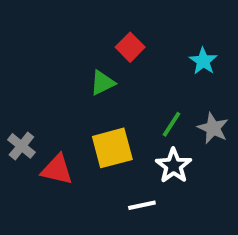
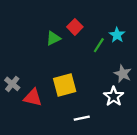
green triangle: (102, 83) -> (53, 38), moved
green line: (172, 124) -> (99, 45), moved
white star: (174, 166) -> (114, 96), moved

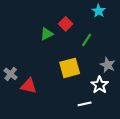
cyan star: (117, 35) -> (99, 11), moved
yellow square: (65, 85) -> (70, 68), moved
white line: (82, 118) -> (85, 104), moved

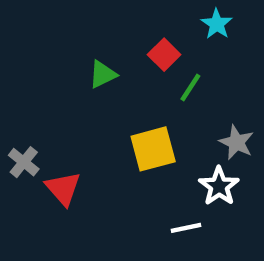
red square: (66, 24) -> (164, 55), moved
red triangle: (29, 86) -> (63, 188), turned 36

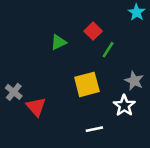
cyan star: (217, 24) -> (137, 12), moved
white line: (186, 228) -> (94, 129), moved

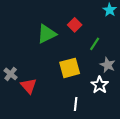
green triangle: (58, 42) -> (47, 34), size x1.5
green line: (108, 50) -> (95, 44), moved
white line: (94, 129) -> (76, 104), turned -72

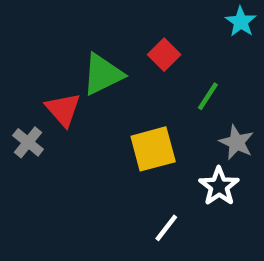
gray cross: (11, 74) -> (28, 142), moved
red triangle: (29, 86) -> (63, 109), moved
white line: (76, 104) -> (166, 228), turned 32

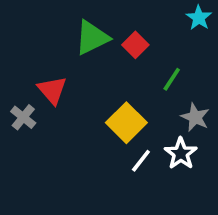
green triangle: (103, 74) -> (92, 38), moved
yellow square: (153, 149) -> (126, 123), turned -30
white line: (166, 228) -> (141, 161), moved

